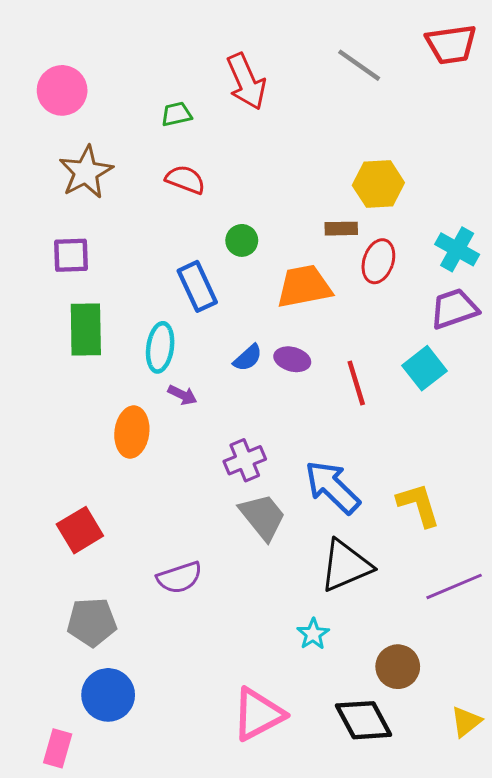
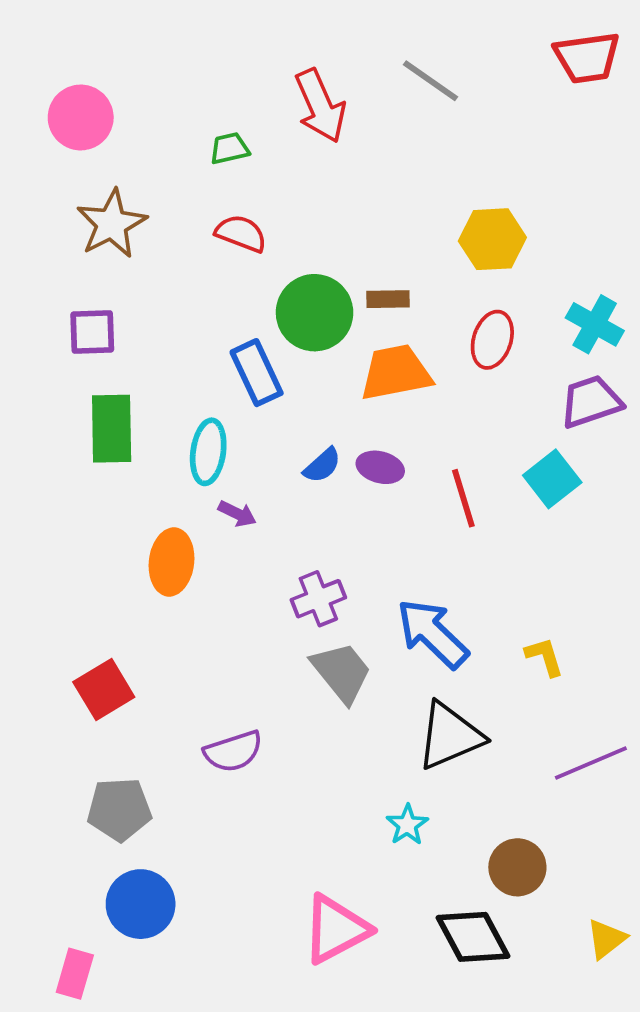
gray line: (359, 65) -> (430, 81), moved
brown rectangle: (341, 229) -> (388, 299), moved
green circle: (242, 240) -> (315, 313), size x1.8
yellow L-shape: (419, 505) -> (544, 657), size x0.7

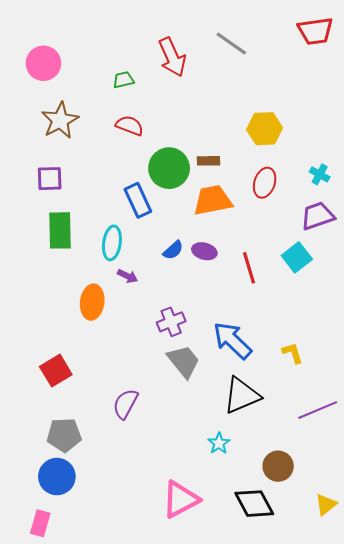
cyan cross: (595, 324) -> (320, 174), size x0.7
purple semicircle: (233, 751) -> (125, 404), turned 136
blue circle: (141, 904) -> (57, 477), moved

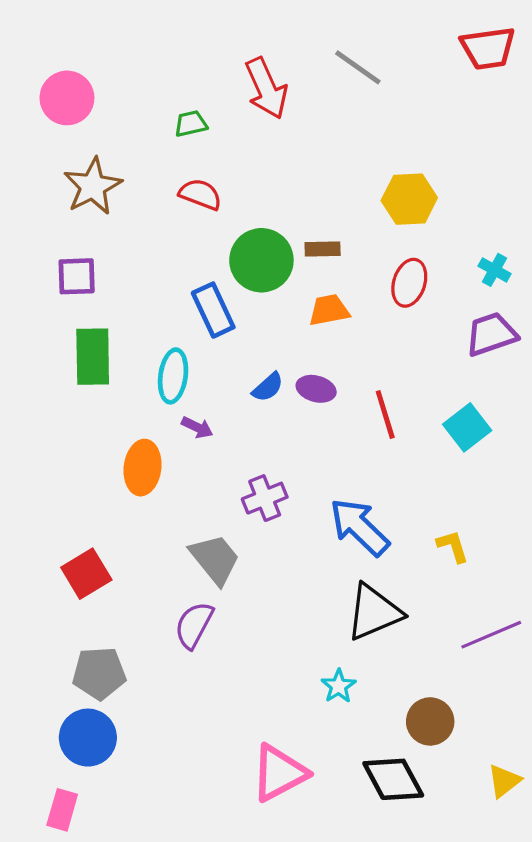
orange trapezoid: (213, 200) -> (329, 310), size x0.7
cyan square: (297, 257) -> (467, 427), moved
gray trapezoid: (184, 361) -> (215, 559), moved

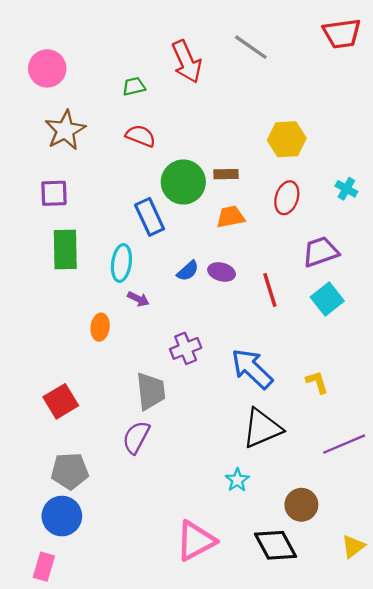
purple trapezoid: (491, 334) -> (321, 252), moved
orange ellipse: (143, 468) -> (100, 327), size x0.7
gray trapezoid: (215, 559) -> (151, 391), turned 33

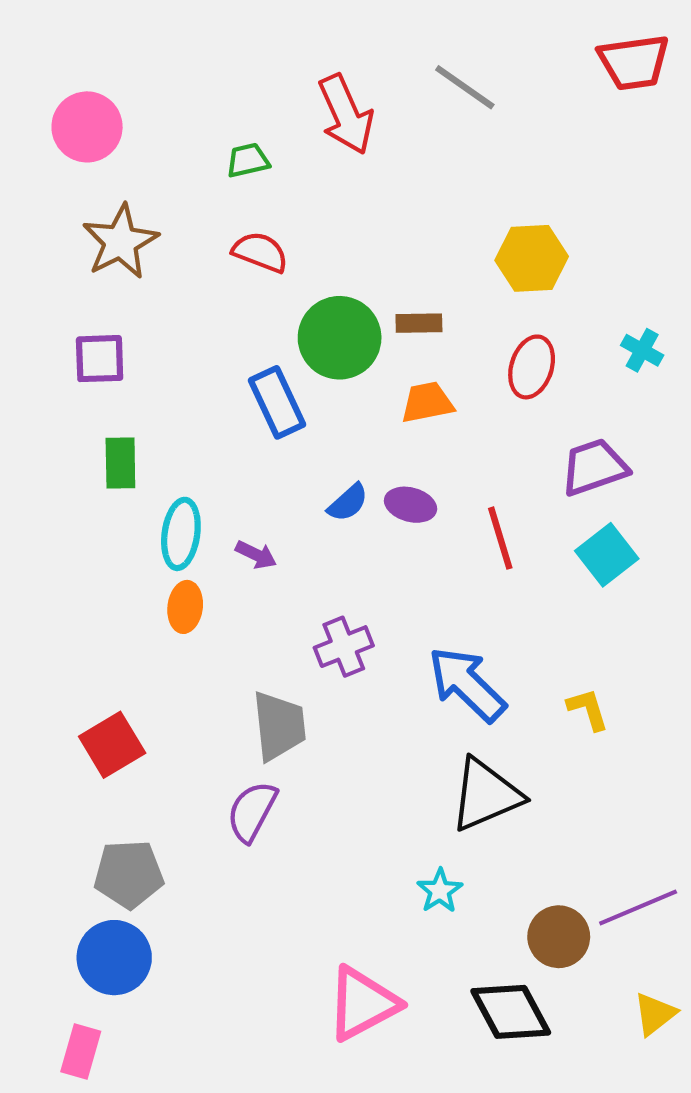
green rectangle: (65, 249) -> (120, 463), size x0.7
cyan ellipse: (121, 263) -> (181, 534), moved
purple line: (344, 444) -> (638, 908), moved

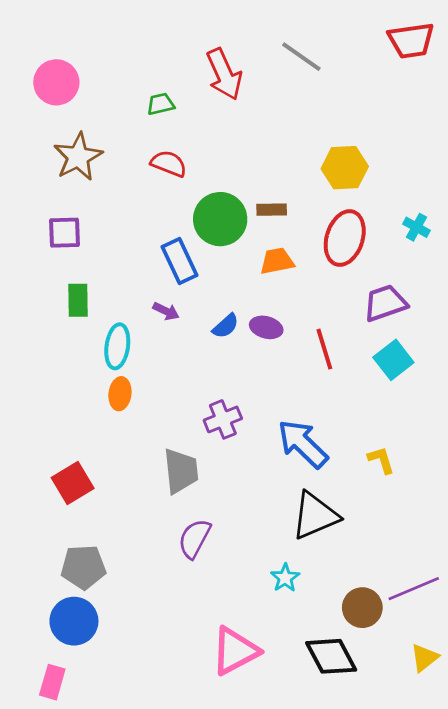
red ellipse: (532, 367) -> (345, 238), size x1.4
purple arrow: (256, 555) -> (166, 311), moved
purple semicircle: (252, 811) -> (194, 539), moved

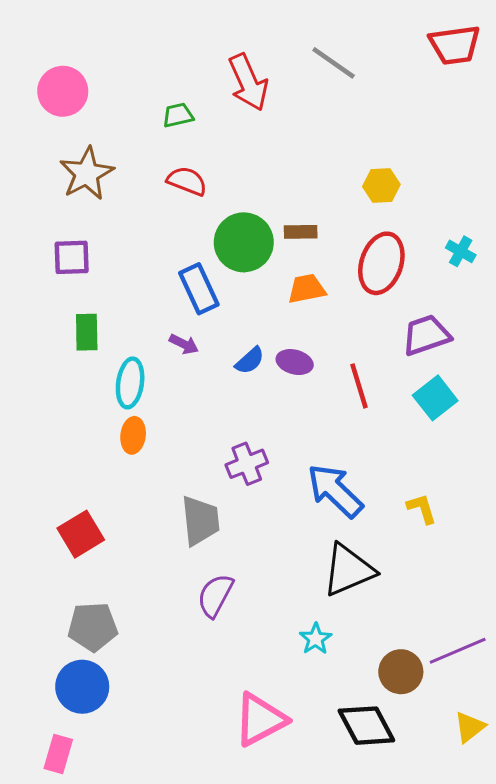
yellow hexagon: (345, 168) -> (381, 186), size x0.7

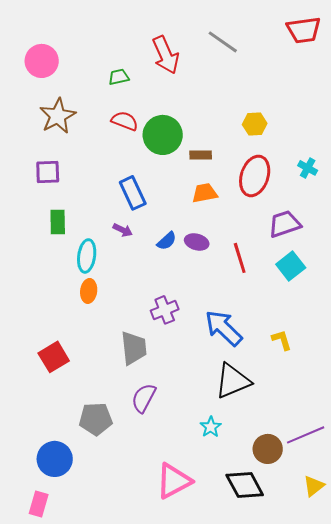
green circle: (244, 242) -> (163, 135), moved
gray pentagon: (93, 627) -> (96, 419), moved

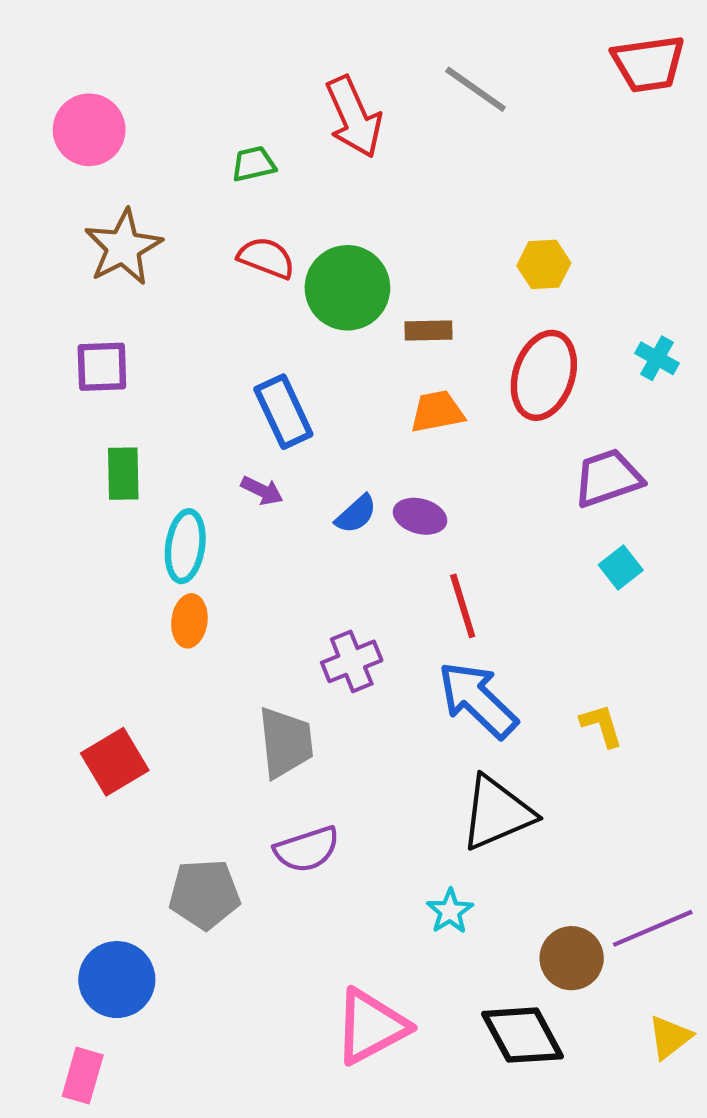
red line: (240, 258) -> (463, 606), moved
cyan square: (291, 266) -> (621, 567), size x0.7
purple semicircle: (144, 398) -> (307, 849), turned -136

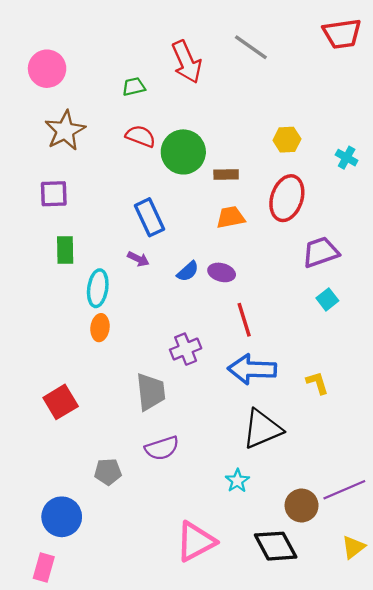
cyan cross: (657, 358) -> (347, 158), moved
blue arrow: (478, 700) -> (252, 369), turned -42
gray pentagon: (204, 894) -> (108, 472), size x0.7

